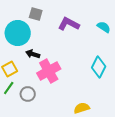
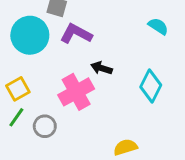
purple L-shape: (69, 24) -> (76, 34), moved
black arrow: (33, 54) -> (102, 68), moved

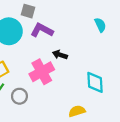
cyan semicircle: (158, 26) -> (100, 25), turned 32
cyan diamond: (151, 86) -> (95, 82), moved, turned -30

